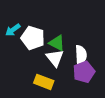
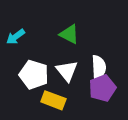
white pentagon: (33, 38) -> (34, 75), moved
green triangle: (57, 43) -> (69, 34), moved

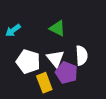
purple pentagon: (102, 88) -> (66, 73), moved, turned -30
yellow rectangle: (53, 100) -> (44, 83), turned 48

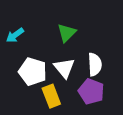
green triangle: (57, 28) -> (67, 33), turned 48
purple pentagon: (66, 73) -> (91, 91), moved

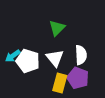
cyan arrow: (15, 35) -> (13, 56), moved
yellow rectangle: (51, 96) -> (60, 83), moved, turned 36

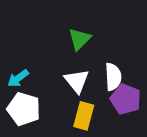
white pentagon: (28, 61) -> (24, 109), moved
purple pentagon: (78, 78) -> (126, 99), moved

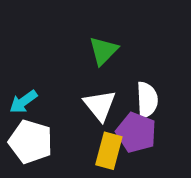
purple pentagon: (126, 99) -> (136, 133), moved

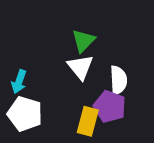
cyan arrow: (23, 102) -> (19, 82), turned -35
white triangle: (100, 105) -> (80, 67), moved

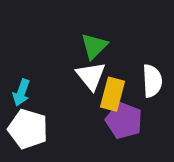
white semicircle: (118, 80) -> (152, 81), moved
yellow rectangle: (88, 121) -> (112, 94), moved

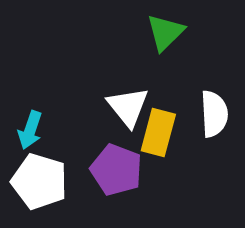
green triangle: (94, 46) -> (165, 32), moved
purple pentagon: (124, 121) -> (116, 170), moved

